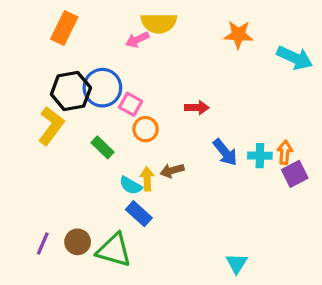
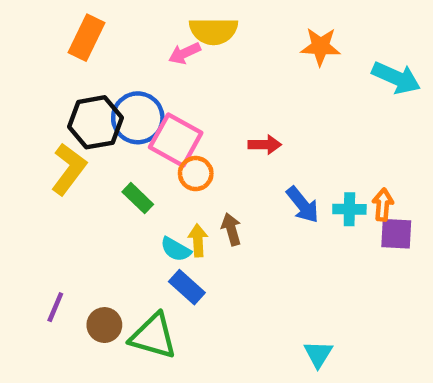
pink square: (131, 104) -> (176, 140), size x1.6
brown arrow: (172, 171) -> (231, 229), turned 90
purple square: (295, 174) -> (396, 234), turned 30
purple line: (43, 243) -> (55, 307), moved

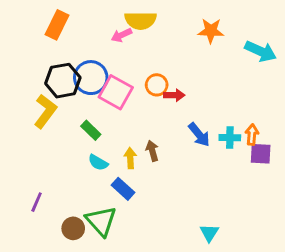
orange circle: (196, 174) -> (157, 85), moved
cyan semicircle: (176, 249) -> (98, 162), moved
brown circle: (104, 325) -> (73, 228), moved
green triangle: (153, 336) -> (101, 221), turned 32

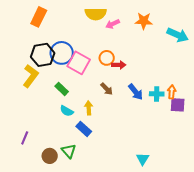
pink arrow: (122, 35) -> (113, 24), moved
brown arrow: (152, 151) -> (107, 89), moved, turned 152
green triangle: (101, 221) -> (69, 151), size x0.7

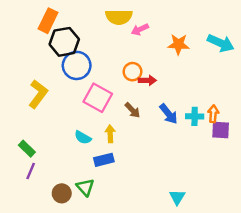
orange star: (144, 21) -> (178, 44), moved
black hexagon: (43, 55) -> (64, 42), moved
pink square: (79, 63) -> (98, 98), moved
green rectangle: (62, 89) -> (27, 149), moved
blue rectangle: (84, 129) -> (104, 160), turned -56

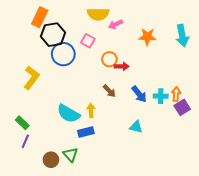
cyan arrow: (221, 43) -> (182, 36), turned 55
pink square: (98, 98) -> (88, 41), moved, size x0.6
purple square: (221, 130) -> (182, 107), turned -35
cyan semicircle: (83, 137) -> (68, 114), size x1.6
cyan triangle: (177, 197) -> (136, 127), moved, turned -48

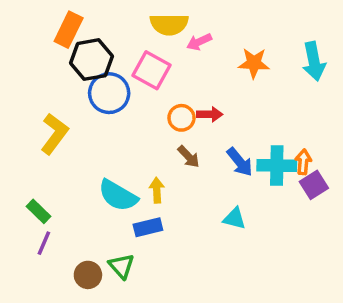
pink square: (88, 41) -> (151, 70), size x1.5
orange circle: (109, 59) -> (181, 118), moved
cyan cross: (161, 96) -> (277, 165), size x1.5

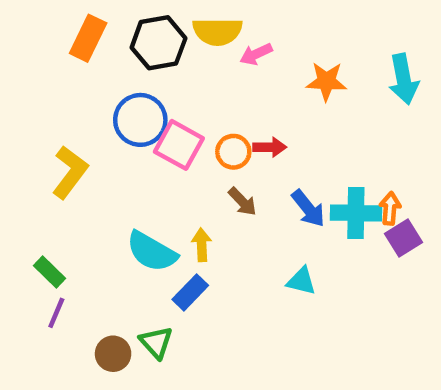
black hexagon: (91, 60) -> (158, 43), moved
pink square: (151, 70) -> (179, 145), moved
blue rectangle: (148, 227) -> (190, 292), turned -32

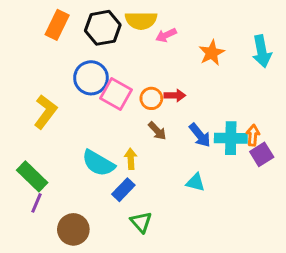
orange star: (326, 81) -> (212, 53), turned -30
green rectangle: (50, 272) -> (32, 176), size x1.5
green triangle: (156, 342) -> (141, 222), moved
brown circle: (113, 354) -> (73, 229), size x1.4

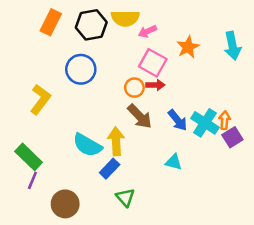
pink square: (116, 94) -> (153, 63), moved
brown arrow: (157, 131) -> (140, 116), size x1.5
cyan cross: (231, 138) -> (205, 123), turned 32
yellow arrow: (131, 159) -> (116, 141), size x1.5

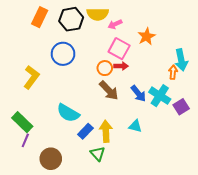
cyan arrow: (232, 46) -> (181, 60), moved
orange arrow: (225, 120) -> (173, 72), moved
yellow arrow: (116, 141) -> (106, 131), moved

